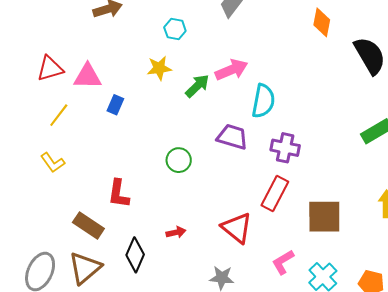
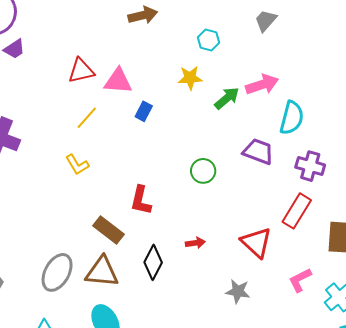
brown triangle: (85, 268) -> (102, 272), turned 42

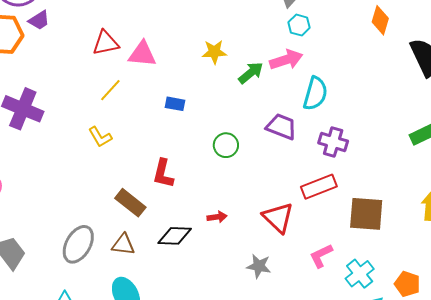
cyan hexagon: (208, 40) -> (299, 25), moved
blue rectangle: (144, 111) -> (175, 104), moved, turned 72
red rectangle: (297, 211) -> (319, 187), turned 36
black diamond: (153, 262) -> (175, 236), turned 64
brown triangle: (102, 272) -> (123, 245), size x0.7

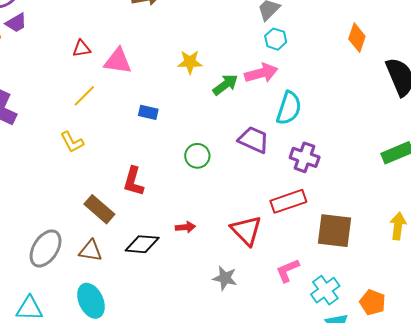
red triangle: (106, 43) -> (82, 48), size x0.7

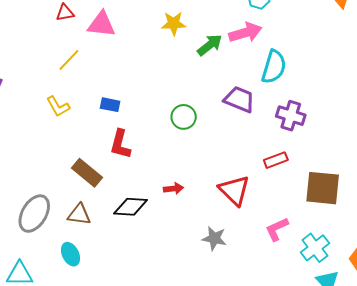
blue rectangle: (148, 112) -> (110, 105), moved
red rectangle: (288, 201) -> (276, 160), size x0.7
cyan ellipse: (91, 301) -> (70, 254), moved, size x0.7

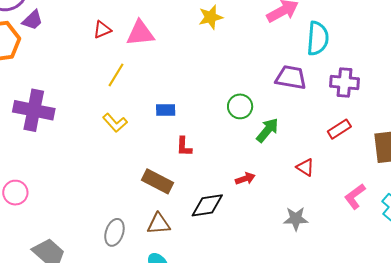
green arrow: (210, 45) -> (267, 130), moved
red L-shape: (120, 144) -> (184, 146), size x0.7
red triangle: (234, 190) -> (305, 167), size x0.6
gray ellipse: (34, 214) -> (114, 232), size x0.7

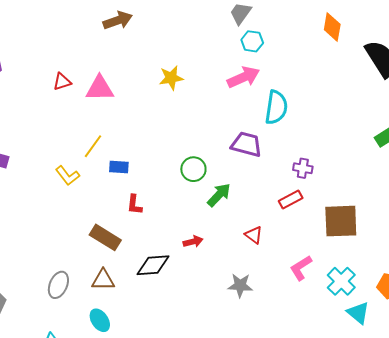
yellow line: (116, 75) -> (93, 146), moved
purple cross: (345, 83) -> (303, 168), moved, size x0.7

